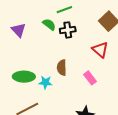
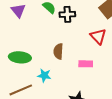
pink rectangle: (90, 78) -> (86, 64), turned -56
cyan star: (45, 82) -> (44, 75), moved

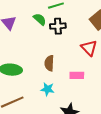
cyan star: (44, 75) -> (47, 89), moved

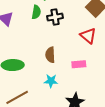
green semicircle: (40, 19) -> (36, 12), turned 64

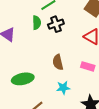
pink rectangle: (79, 64) -> (88, 66), turned 32

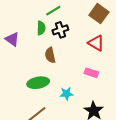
brown semicircle: (58, 62) -> (50, 55), moved
green ellipse: (23, 79) -> (38, 83), moved

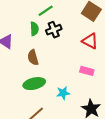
brown semicircle: (50, 55) -> (33, 57), moved

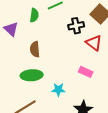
green semicircle: (34, 29) -> (34, 15), moved
black cross: (54, 30) -> (76, 26), moved

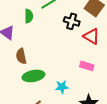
black cross: (76, 26) -> (72, 21), turned 35
brown semicircle: (35, 49) -> (21, 56), moved

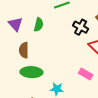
green semicircle: (29, 16) -> (39, 25), moved

